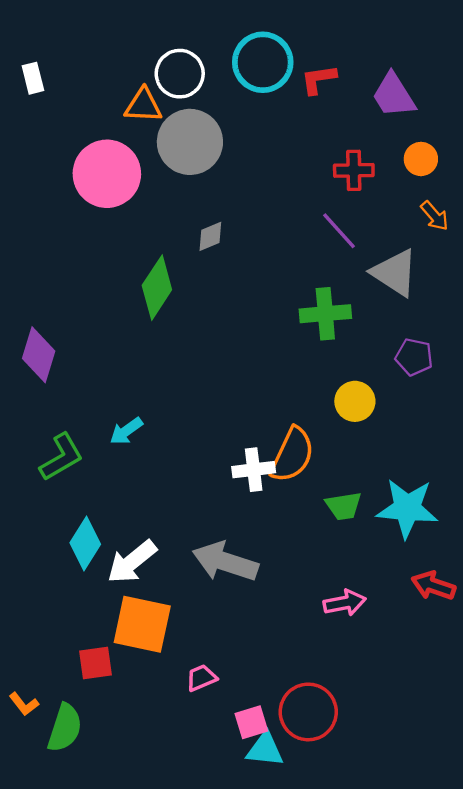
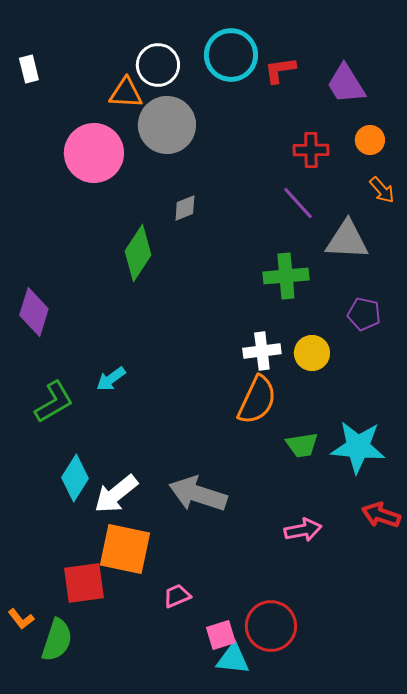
gray triangle: (395, 273) -> (347, 240), turned -30
white cross: (254, 470) -> (262, 351), moved
red square: (95, 663) -> (84, 583), size x1.4

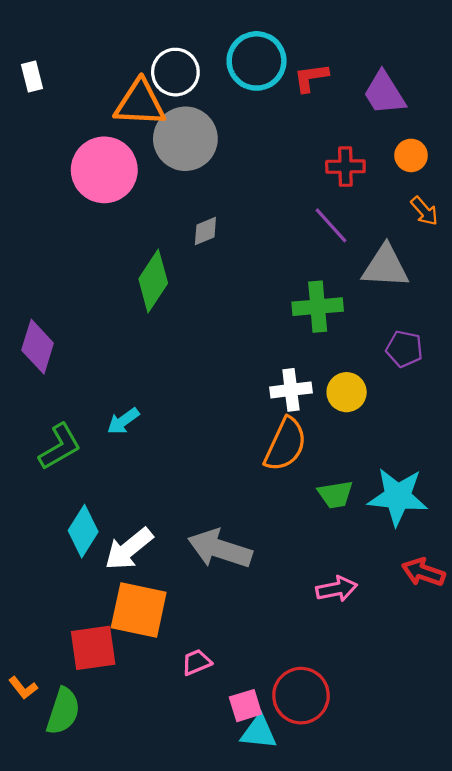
orange triangle: (126, 93) -> (140, 103), size x1.4

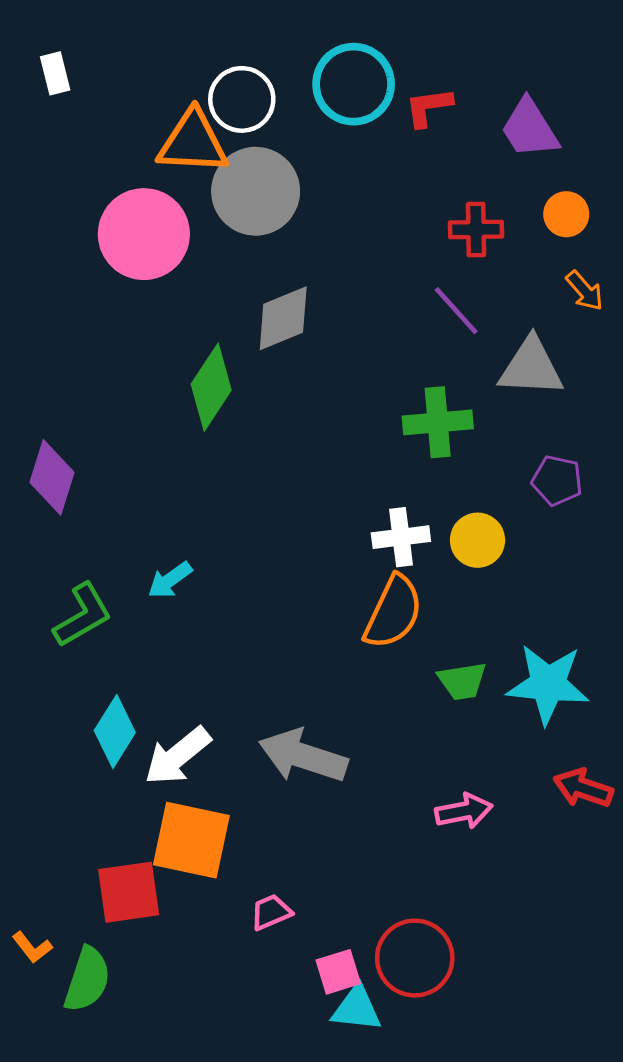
white rectangle: (32, 77) -> (55, 73), moved
gray diamond: (205, 231) -> (283, 318), size x1.6

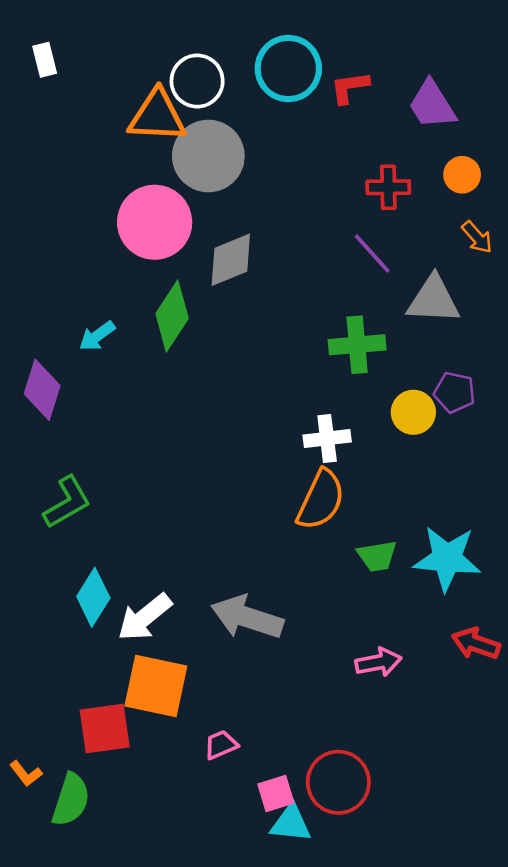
pink circle: (144, 234) -> (155, 222), moved
yellow circle: (478, 540) -> (413, 412), moved
cyan arrow: (170, 580) -> (97, 336), moved

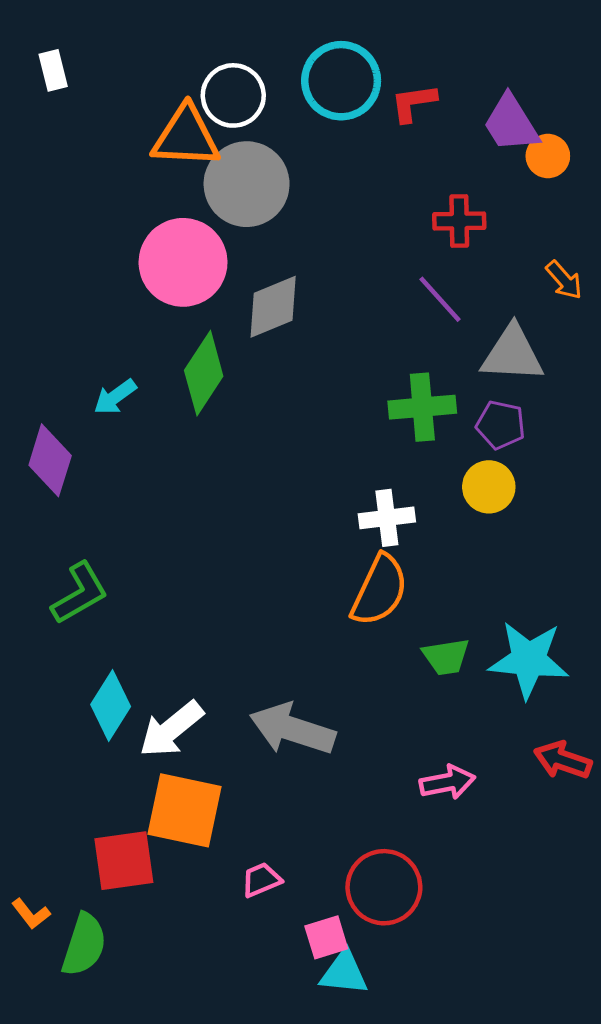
orange circle: (462, 175) -> (548, 156), moved
purple pentagon: (455, 392) -> (501, 425), moved
red circle: (338, 782) -> (384, 887), moved

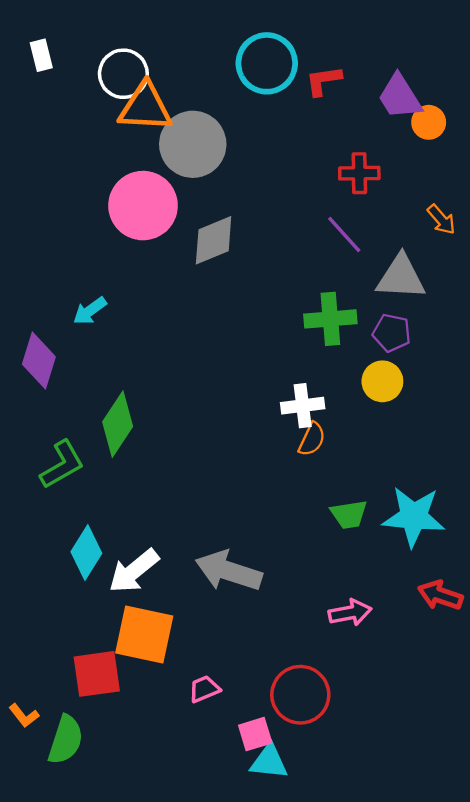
white circle: (233, 95) -> (123, 74), moved
green diamond: (204, 373) -> (118, 424), moved
orange semicircle: (379, 590) -> (312, 439), moved, size x0.6

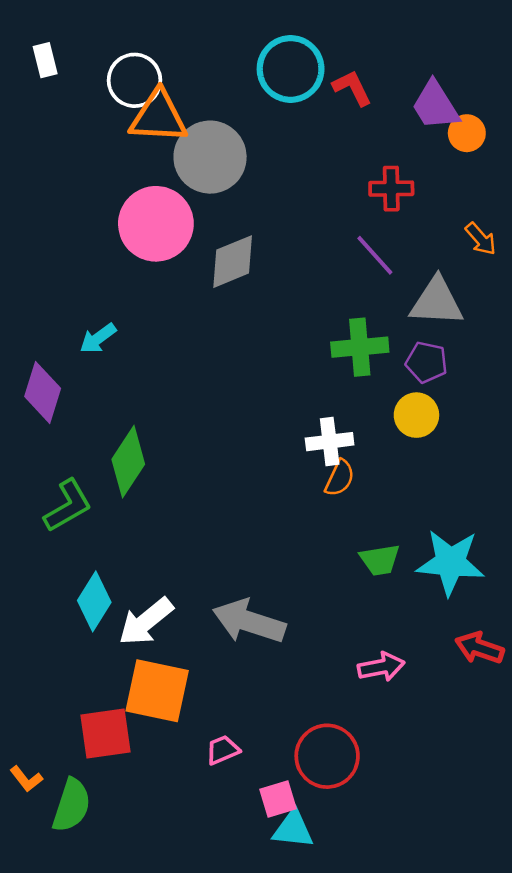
red L-shape: (323, 81) -> (352, 88), turned 72

